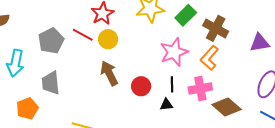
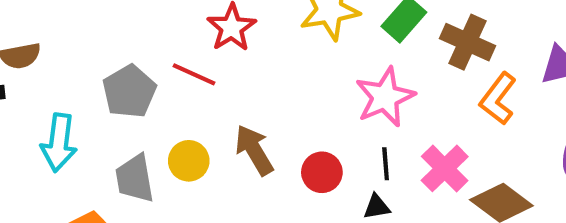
yellow circle: (108, 39) -> (189, 161), moved
orange L-shape: (209, 58) -> (498, 99), moved
pink cross: (200, 89) -> (445, 168), turned -30

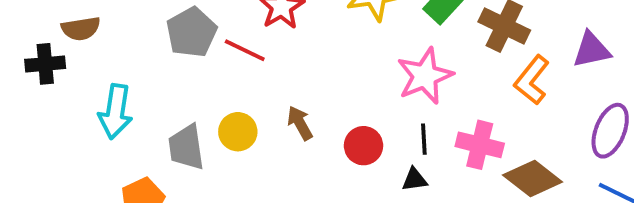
gray pentagon: (129, 91) -> (192, 32), moved
brown arrow: (254, 150) -> (300, 123), size x0.7
pink cross: (445, 168) -> (480, 145), turned -33

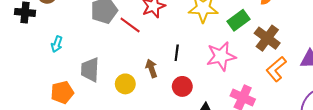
cyan arrow: (115, 112) -> (57, 44), size x0.6
yellow circle: (238, 132) -> (125, 84), moved
black line: (424, 139) -> (177, 53), moved

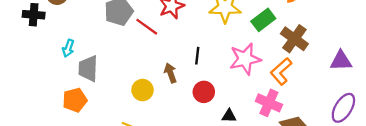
orange L-shape: (276, 69) -> (281, 71), moved
gray trapezoid: (90, 70) -> (88, 69), moved

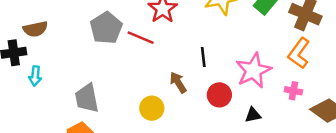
cyan arrow: (68, 48) -> (35, 76), moved
pink star: (245, 59) -> (254, 71), moved
pink cross: (269, 103) -> (293, 91), size x0.6

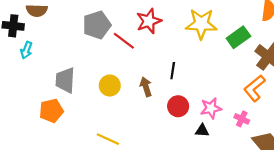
pink star: (254, 71) -> (211, 108), moved, size x0.7
yellow circle: (152, 108) -> (110, 85), moved

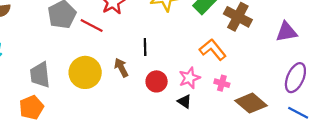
yellow circle: (110, 85) -> (85, 72), size x1.5
orange L-shape: (255, 88) -> (213, 50), moved, turned 100
black triangle: (202, 130) -> (185, 101), turned 40

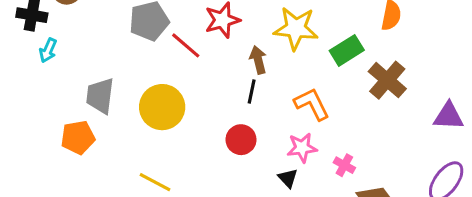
orange L-shape: (213, 50) -> (312, 104), moved
brown arrow: (121, 68) -> (258, 60), moved
red circle: (157, 81) -> (241, 140), moved

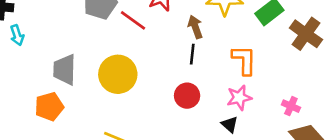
cyan arrow: (48, 50) -> (17, 35), turned -36
orange L-shape: (312, 104) -> (244, 60), turned 32
pink cross: (344, 165) -> (291, 106), moved

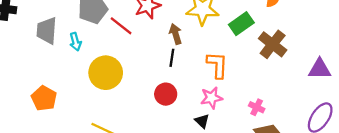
cyan arrow: (17, 35) -> (75, 42), moved
gray trapezoid: (65, 70) -> (47, 31), moved
orange pentagon: (49, 107) -> (44, 98), turned -30

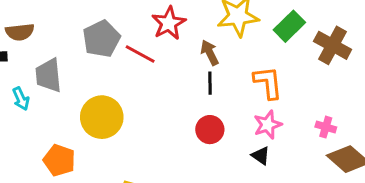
cyan arrow: (75, 42) -> (21, 99), moved
yellow circle: (106, 73) -> (102, 117), moved

